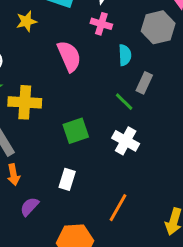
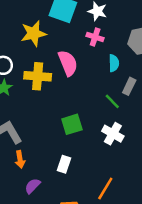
yellow star: (26, 21) -> (34, 34), size x1.5
yellow cross: (25, 102) -> (38, 76), moved

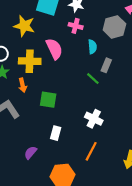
yellow star: (34, 34) -> (24, 26), turned 30
green square: (72, 124) -> (48, 100), moved, turned 30
white cross: (113, 134) -> (94, 119), moved
orange arrow: (20, 159) -> (23, 85), moved

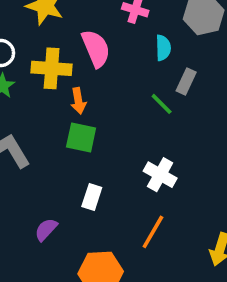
orange arrow: (23, 85) -> (78, 101), moved

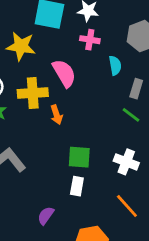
green line: (162, 104) -> (131, 115), moved
green square: (81, 138) -> (79, 157), moved
orange line: (153, 232) -> (127, 206), turned -64

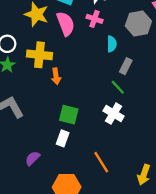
pink semicircle: (64, 73) -> (66, 24), moved
white cross: (126, 162) -> (114, 114), moved

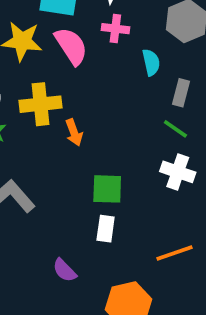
purple semicircle: (32, 158) -> (65, 270), turned -77
orange line: (101, 162) -> (175, 253), turned -65

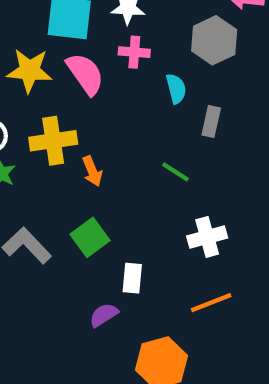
green line: (175, 129) -> (175, 172), moved
white cross: (178, 172) -> (207, 237), moved, turned -32
green square: (107, 189) -> (90, 237), moved, turned -36
purple semicircle: (65, 270) -> (104, 315), moved, turned 104

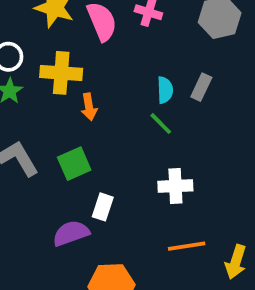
cyan semicircle: (176, 89) -> (165, 90), moved
orange line: (211, 303) -> (187, 246), moved
purple semicircle: (104, 315) -> (71, 233), size x1.4

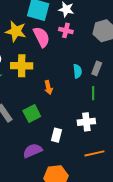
orange arrow: (89, 107) -> (48, 87), moved
green line: (161, 124) -> (93, 93), moved, turned 48
white rectangle: (103, 207) -> (57, 135), moved

